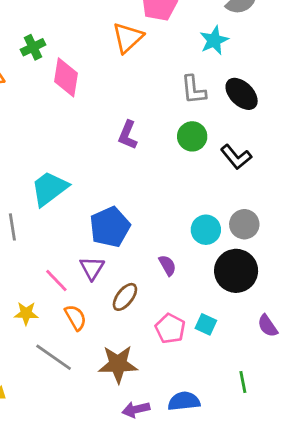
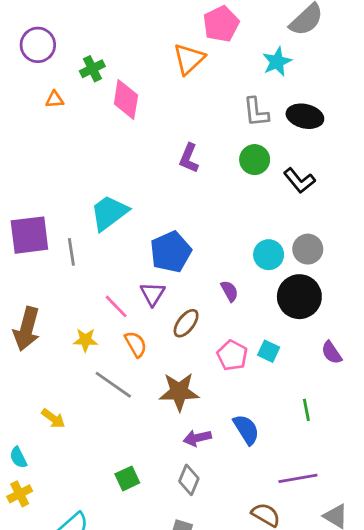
black ellipse: (242, 94) -> (305, 116), turned -32
blue semicircle: (184, 401) -> (246, 430), turned 64

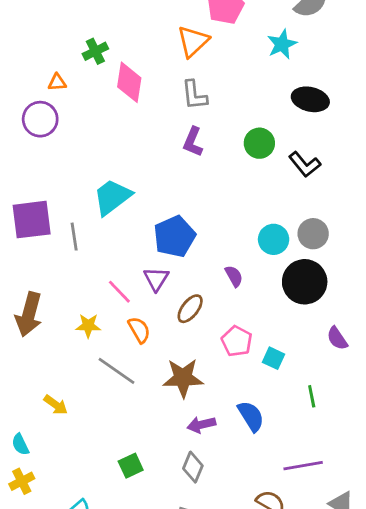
purple circle: (38, 45) -> (40, 119), moved
gray L-shape: (256, 112) -> (194, 95), moved
cyan square: (269, 351) -> (274, 358), moved

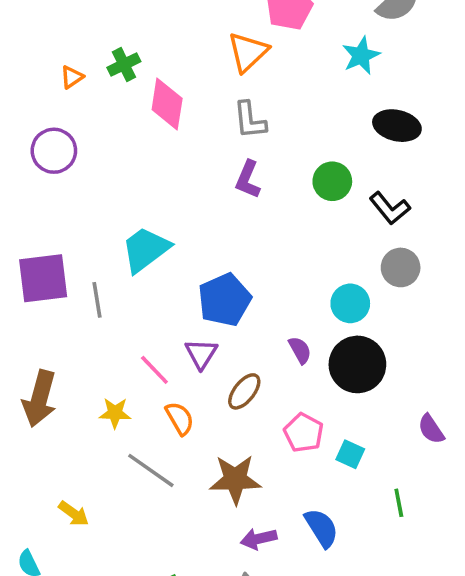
orange triangle: (57, 82) -> (72, 77), moved, turned -30
gray circle: (313, 234) -> (401, 267), moved
black circle: (305, 282) -> (357, 364), moved

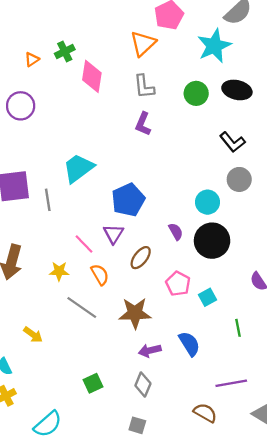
cyan star: (361, 56) -> (214, 46), size x1.4
green circle: (332, 181) -> (196, 93), moved
cyan square: (350, 454) -> (207, 297), turned 36

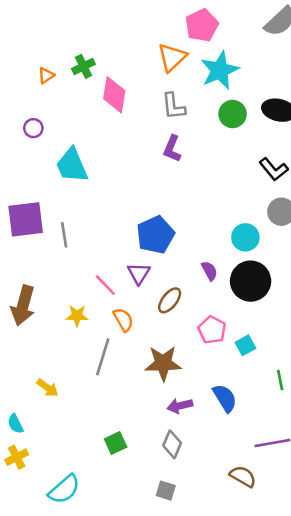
cyan star: (214, 46) -> (220, 70), moved
purple circle: (21, 106) -> (33, 128), size x0.6
cyan trapezoid: (78, 168) -> (72, 165), moved, turned -76
gray line: (82, 307) -> (103, 357), turned 72

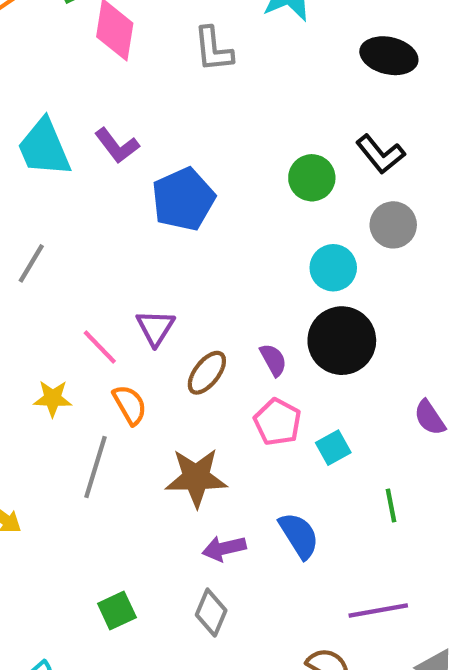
green circle: (233, 114) -> (312, 178), moved
purple L-shape: (172, 149) -> (117, 146), moved, turned -60
gray line: (64, 235) -> (31, 263), turned 40
blue pentagon: (155, 235) -> (183, 199), moved
purple semicircle: (209, 271) -> (273, 360), moved

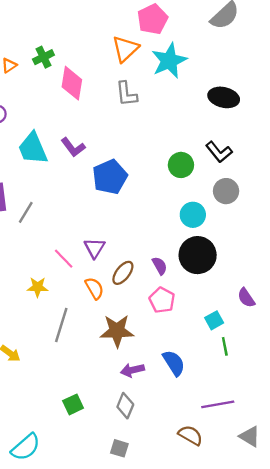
orange semicircle: (130, 405) -> (94, 288), moved
cyan square: (333, 448) -> (214, 320), moved

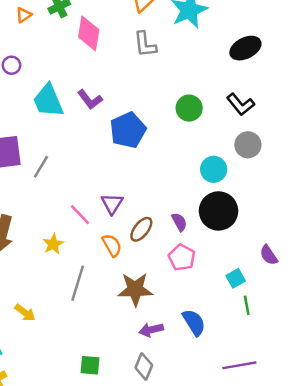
black ellipse: (224, 97) -> (245, 48), turned -40
green circle: (181, 165) -> (189, 108), moved
yellow star: (38, 287) -> (53, 244), turned -30
green square: (73, 404) -> (90, 365), turned 30

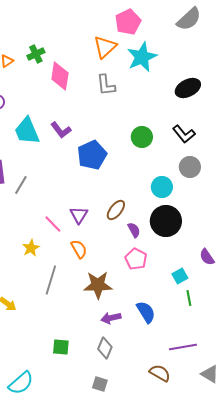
brown ellipse: (141, 229) -> (116, 210), moved

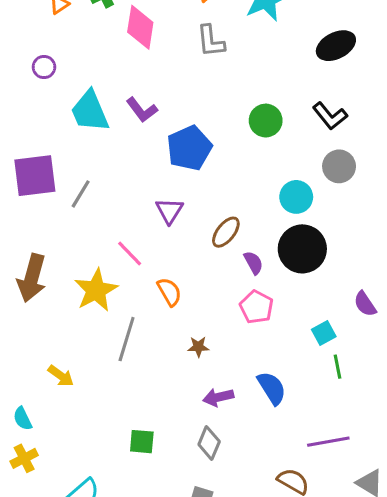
purple triangle: (79, 215) -> (169, 211), moved
yellow star: (31, 248) -> (96, 290), size x1.6
brown star: (98, 285) -> (198, 347), size x0.5

